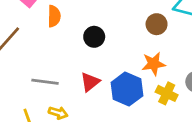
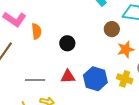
orange star: (154, 64) -> (126, 49), moved
red triangle: (90, 82) -> (68, 76), turned 42

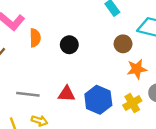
black circle: (67, 43) -> (69, 45), moved
yellow cross: (125, 79) -> (132, 103), turned 35

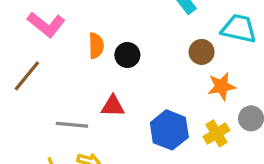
orange semicircle: (35, 38) -> (96, 46), moved
red triangle: (66, 94) -> (113, 106), moved

